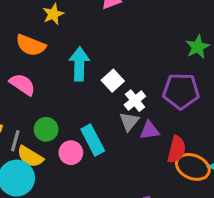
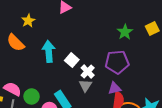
orange semicircle: (31, 45) -> (16, 43), turned 30
pink semicircle: (22, 84) -> (13, 89), moved
purple triangle: (150, 130) -> (115, 88), moved

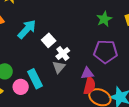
cyan arrow: (49, 51) -> (27, 29), turned 40
purple pentagon: (117, 62) -> (106, 52), moved

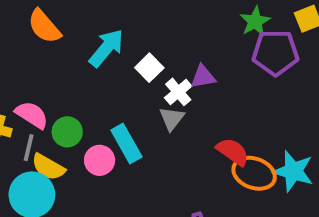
purple pentagon: (106, 52) -> (275, 53), moved
purple triangle: (87, 73) -> (203, 77), moved
red semicircle: (90, 86) -> (233, 152), turned -66

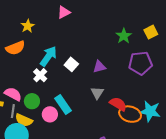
orange semicircle: (44, 26) -> (15, 48), turned -66
purple pentagon: (275, 53) -> (141, 63), moved
white cross: (178, 92) -> (40, 75), moved
gray triangle: (172, 119) -> (97, 93), moved

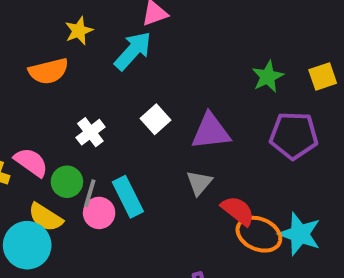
cyan arrow: (48, 56) -> (133, 51), moved
purple triangle: (99, 67) -> (211, 131), size x1.5
gray line: (13, 111) -> (90, 193), moved

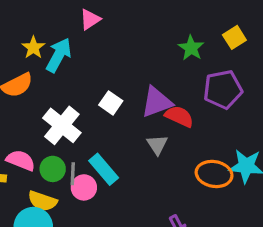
cyan arrow: (133, 51) -> (59, 55), moved
white cross: (90, 132) -> (62, 125), size x1.6
red semicircle: (238, 211) -> (179, 116), moved

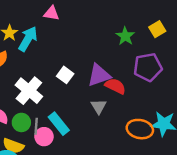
pink triangle: (90, 19) -> (51, 13), turned 42

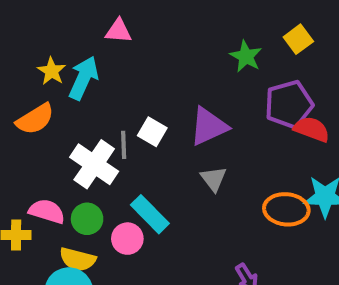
red semicircle: (115, 86) -> (312, 129), moved
gray line: (36, 126) -> (124, 145), moved

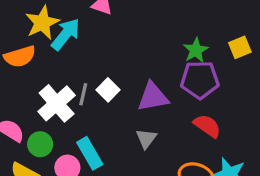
yellow star: (52, 71) -> (42, 23), size x1.5
purple pentagon: (289, 104) -> (200, 80), moved
red semicircle: (312, 129) -> (207, 126), moved

